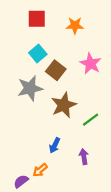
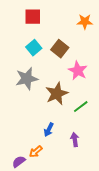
orange star: (75, 26) -> (85, 22), moved
pink star: (91, 64) -> (78, 71), moved
brown square: (56, 70) -> (60, 49), moved

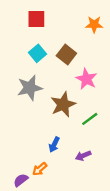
purple arrow: (75, 140) -> (83, 156), turned -104

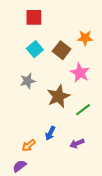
orange star: (94, 24) -> (85, 38), moved
gray star: (30, 88) -> (28, 81), size x0.7
orange arrow: (40, 169) -> (29, 146), moved

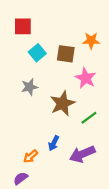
red square: (34, 17) -> (23, 26), moved
brown square: (62, 50) -> (66, 54), turned -30
purple arrow: (77, 143) -> (82, 154), size x1.6

